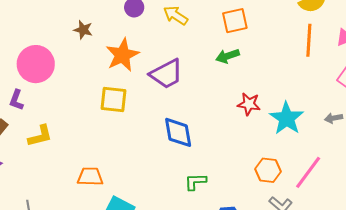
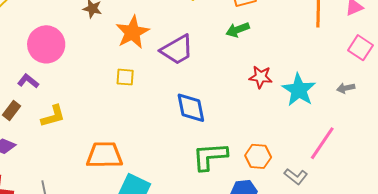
yellow square: (113, 99) -> (125, 77), size x0.7
purple L-shape: (16, 100) -> (28, 81), turned 110
orange hexagon: (268, 170) -> (258, 156), moved
orange trapezoid: (90, 177) -> (104, 155), size x1.4
green L-shape: (195, 182) -> (210, 156), size x1.6

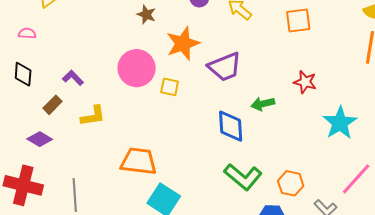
green arrow: (238, 30) -> (263, 104), moved
pink circle: (46, 44) -> (137, 68), moved
red star: (261, 77) -> (305, 82), moved
green L-shape: (210, 156) -> (243, 177), turned -144

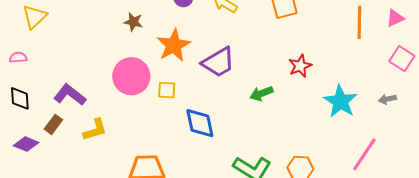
purple L-shape: (73, 78) -> (70, 95), size x1.5
red star: (305, 82) -> (300, 66), turned -30
blue diamond: (231, 126) -> (200, 123), moved
purple diamond: (40, 139) -> (26, 144), moved

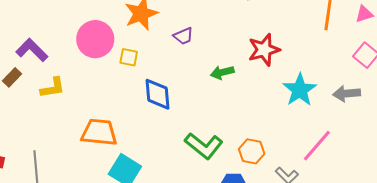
purple trapezoid: (218, 62) -> (183, 36), size x0.6
red star: (300, 66) -> (264, 50), size x1.4
gray arrow: (387, 99) -> (347, 93), size x1.5

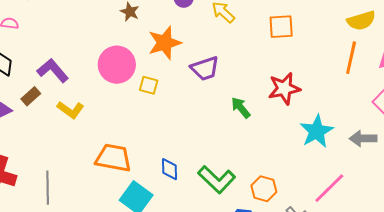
purple trapezoid: (183, 36) -> (205, 68), size x1.4
green arrow: (222, 72) -> (241, 108), turned 60
yellow L-shape: (53, 88) -> (70, 110), turned 40
blue diamond: (157, 94) -> (169, 169), moved, size x0.7

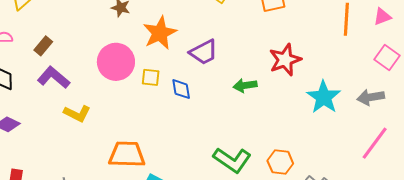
brown rectangle: (31, 96) -> (43, 46), moved
green arrow: (241, 108) -> (245, 85), turned -50
blue diamond: (169, 169) -> (181, 89), moved
pink line: (329, 188) -> (375, 143), moved

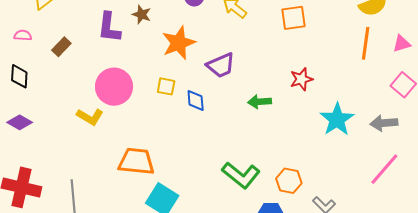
red star: (285, 60) -> (301, 79), size x0.7
pink circle: (116, 62) -> (114, 87), moved
purple L-shape: (54, 77) -> (109, 27), moved, turned -128

